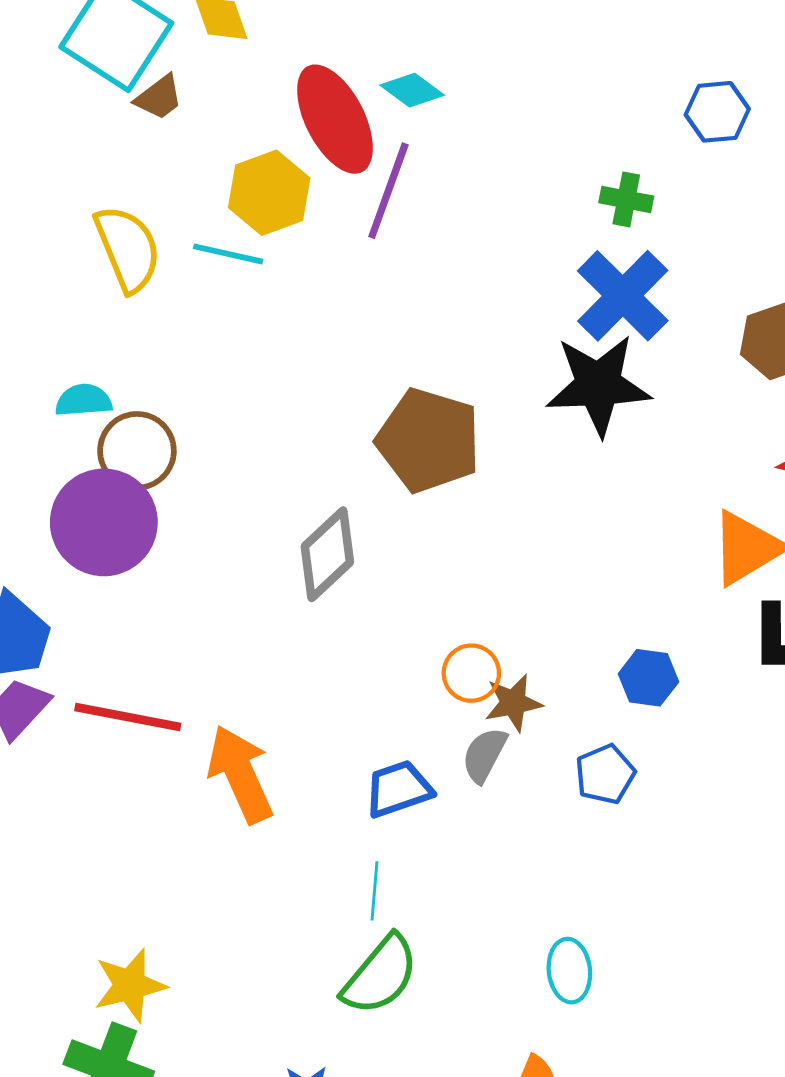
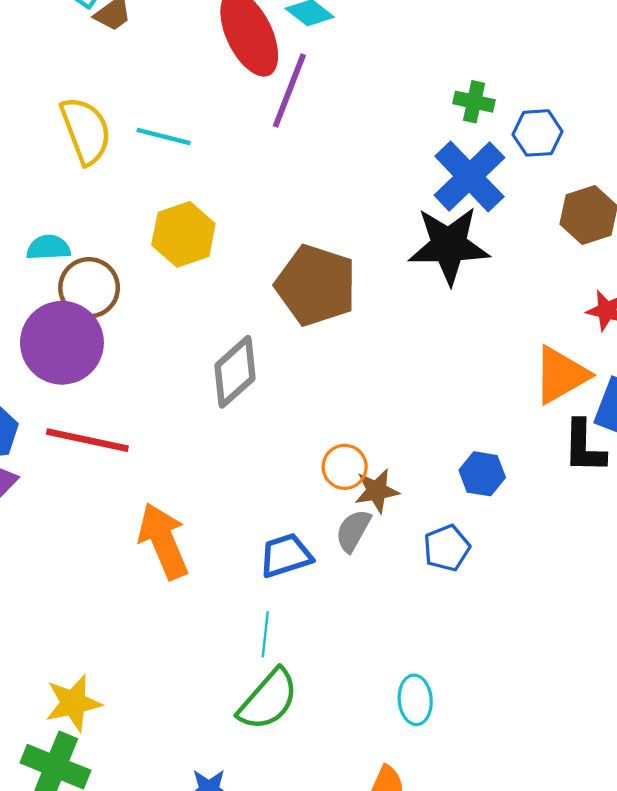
blue hexagon: (717, 112) -> (538, 133), moved
yellow hexagon: (269, 193) -> (183, 234), moved
red line: (128, 717) -> (87, 440), moved

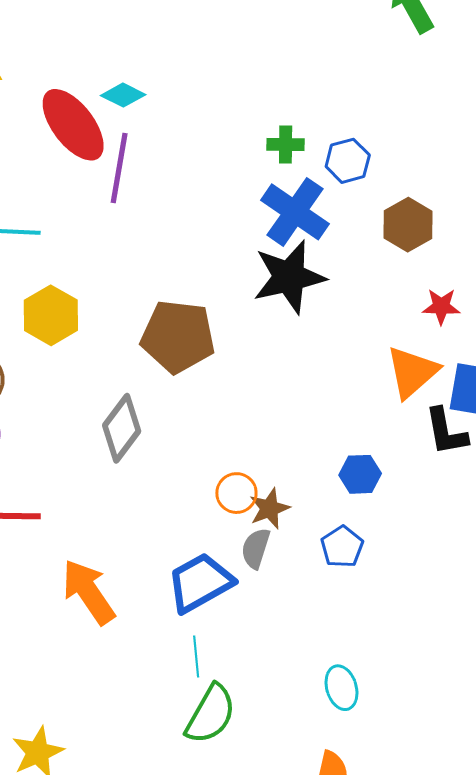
blue trapezoid: (286, 555) -> (200, 583), size x1.4

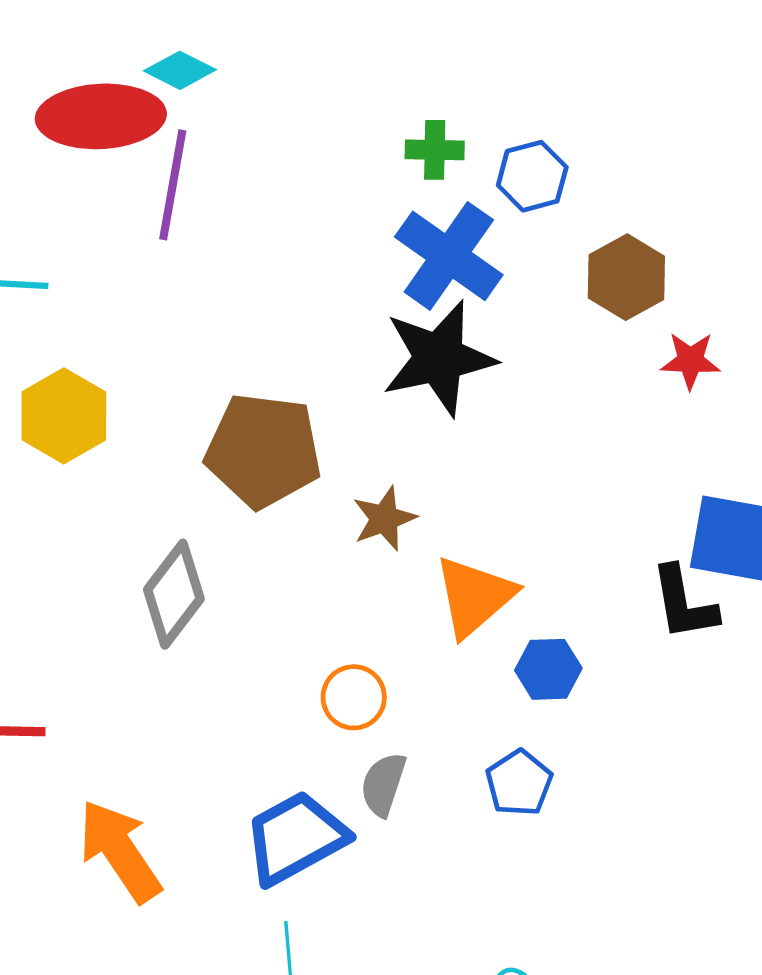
red ellipse: (73, 125) -> (101, 116), turned -56
red star: (441, 306) -> (690, 361), moved
orange triangle: (412, 372) -> (474, 596), moved
brown star: (269, 509) -> (384, 519), moved

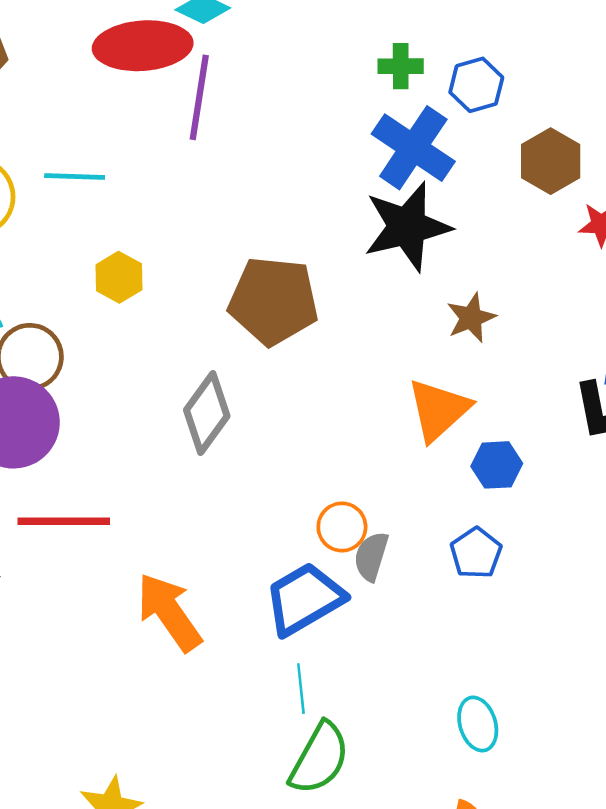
yellow hexagon: (64, 416) -> (119, 277), size x0.7
brown star: (384, 519) -> (471, 318), moved
orange circle: (354, 697) -> (342, 527), moved

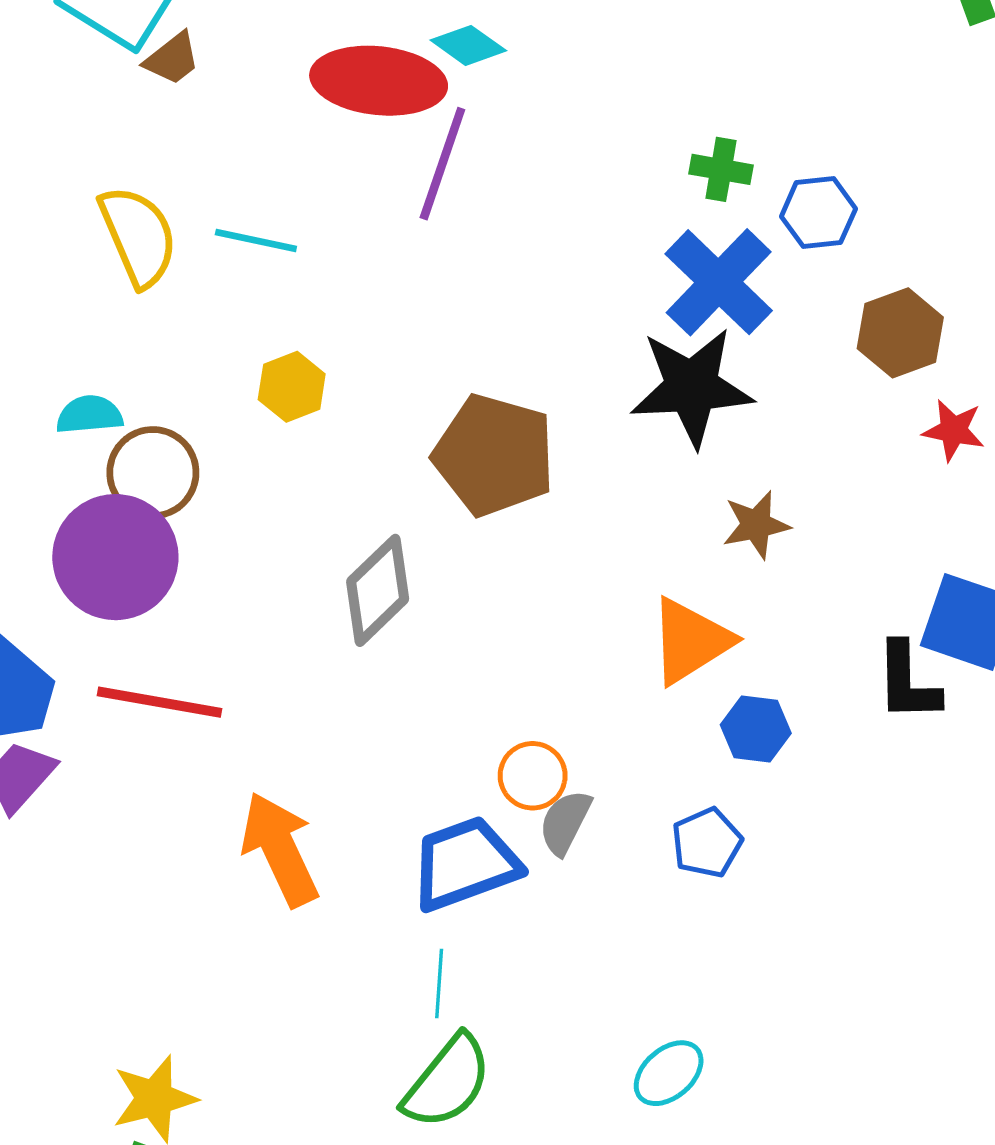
cyan ellipse: (478, 724) -> (669, 1073), turned 56

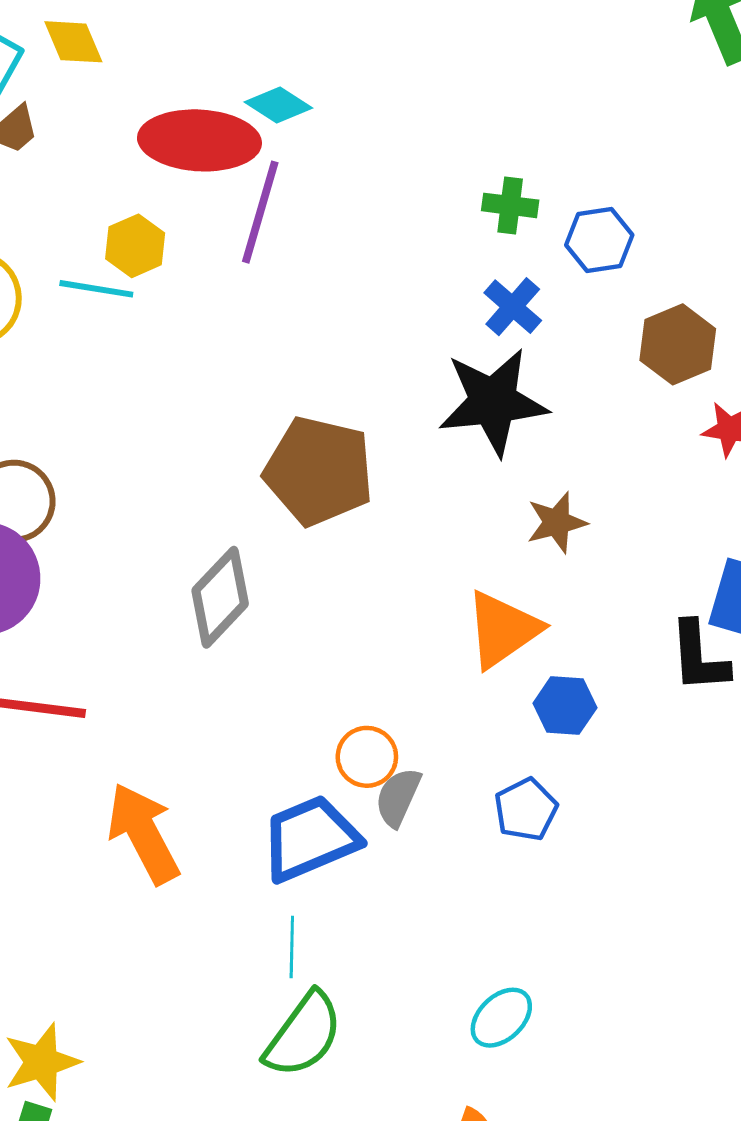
blue cross: (719, 282) -> (513, 307), size x0.6
yellow hexagon: (292, 387) -> (135, 246), moved

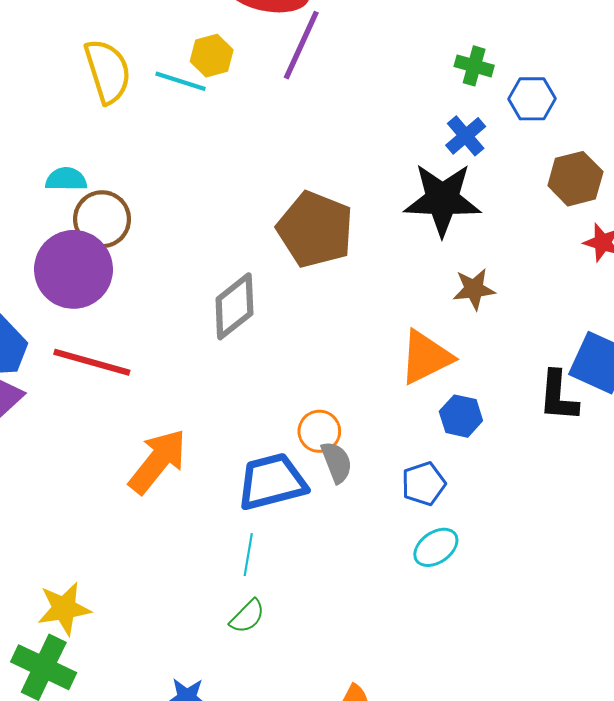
gray semicircle: (398, 797) -> (337, 462), turned 126
orange arrow: (143, 833) -> (158, 461), turned 58
cyan ellipse: (501, 1018) -> (436, 547), moved
green semicircle: (303, 1035) -> (247, 616), size x0.6

